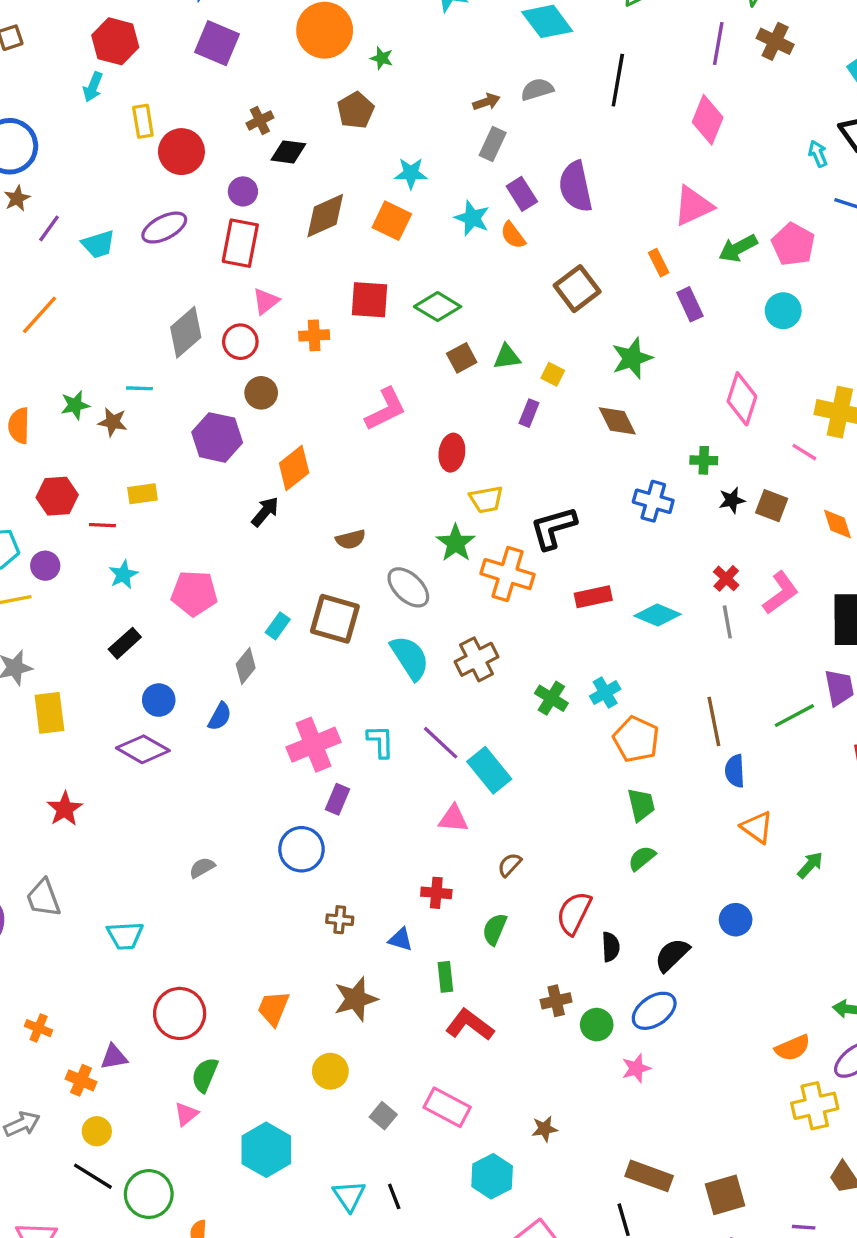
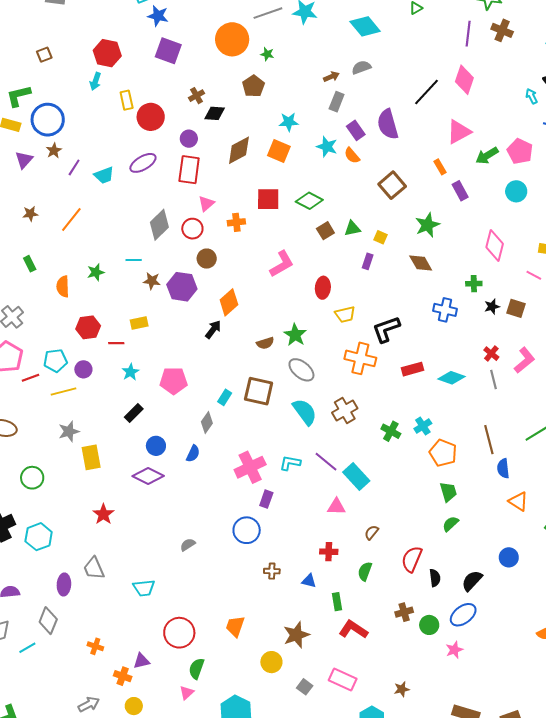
black line: (618, 80) -> (426, 92), moved, turned 36
brown star: (113, 422) -> (152, 281), moved
green star: (456, 543) -> (295, 335), moved
cyan L-shape: (380, 741) -> (290, 463), turned -75
brown star: (356, 999) -> (296, 635), moved

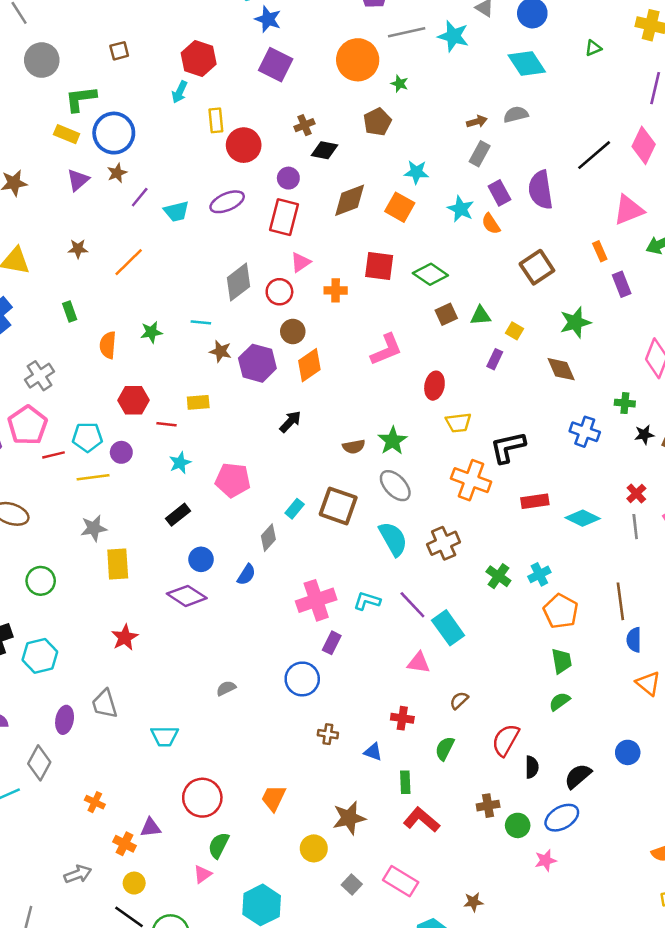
orange diamond: (229, 302) -> (309, 365), moved

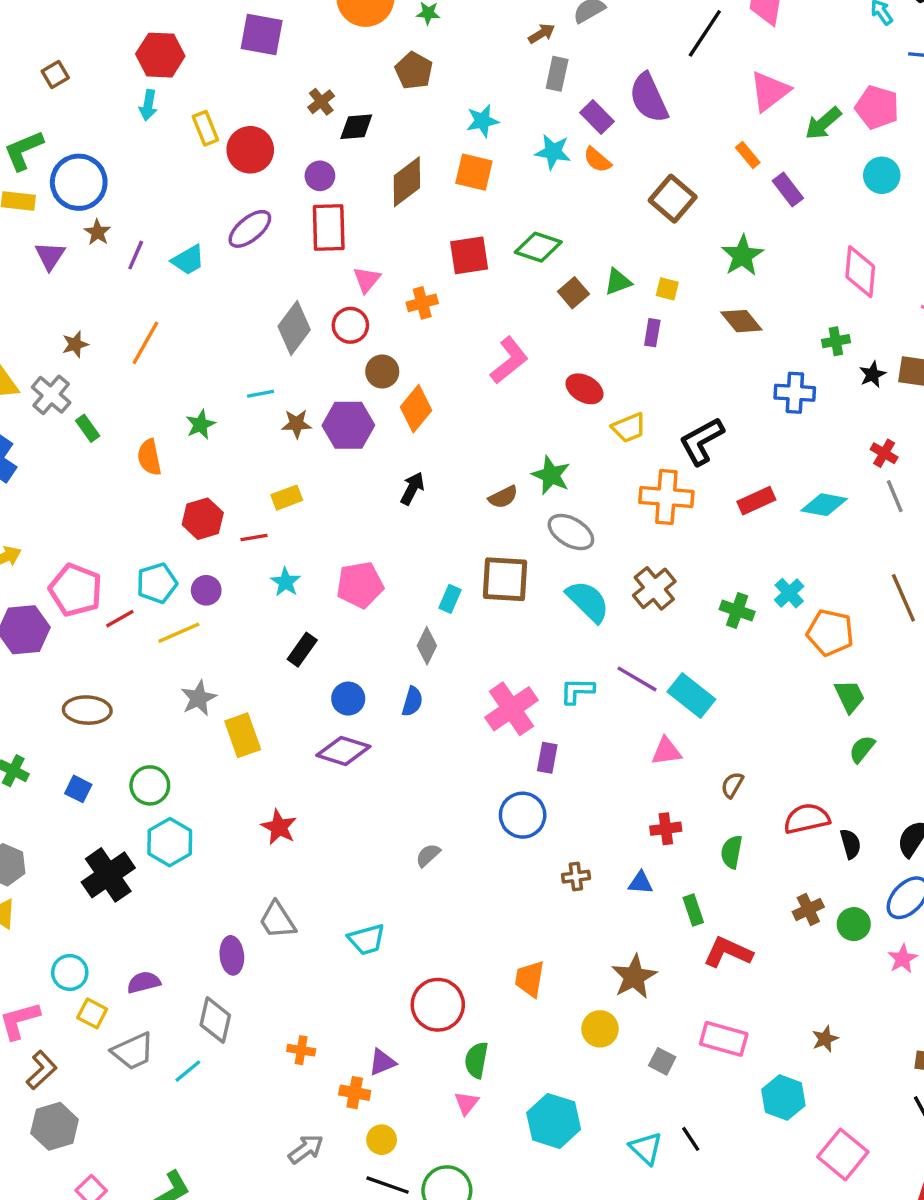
gray cross: (39, 376) -> (51, 395), moved
red ellipse: (434, 386) -> (585, 389), turned -56
cyan hexagon: (40, 656) -> (170, 842), moved
red semicircle: (506, 740) -> (807, 819), turned 64

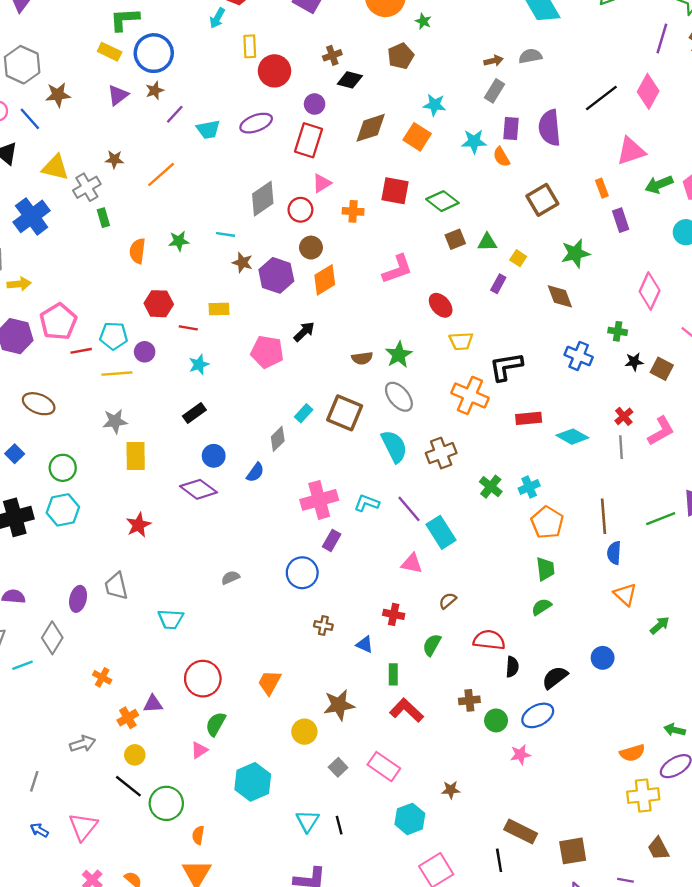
purple rectangle: (597, 117) -> (511, 128), turned 30
cyan star: (553, 152) -> (474, 142), turned -30
pink pentagon: (360, 585) -> (267, 352), moved
orange cross: (355, 1093) -> (128, 718), turned 30

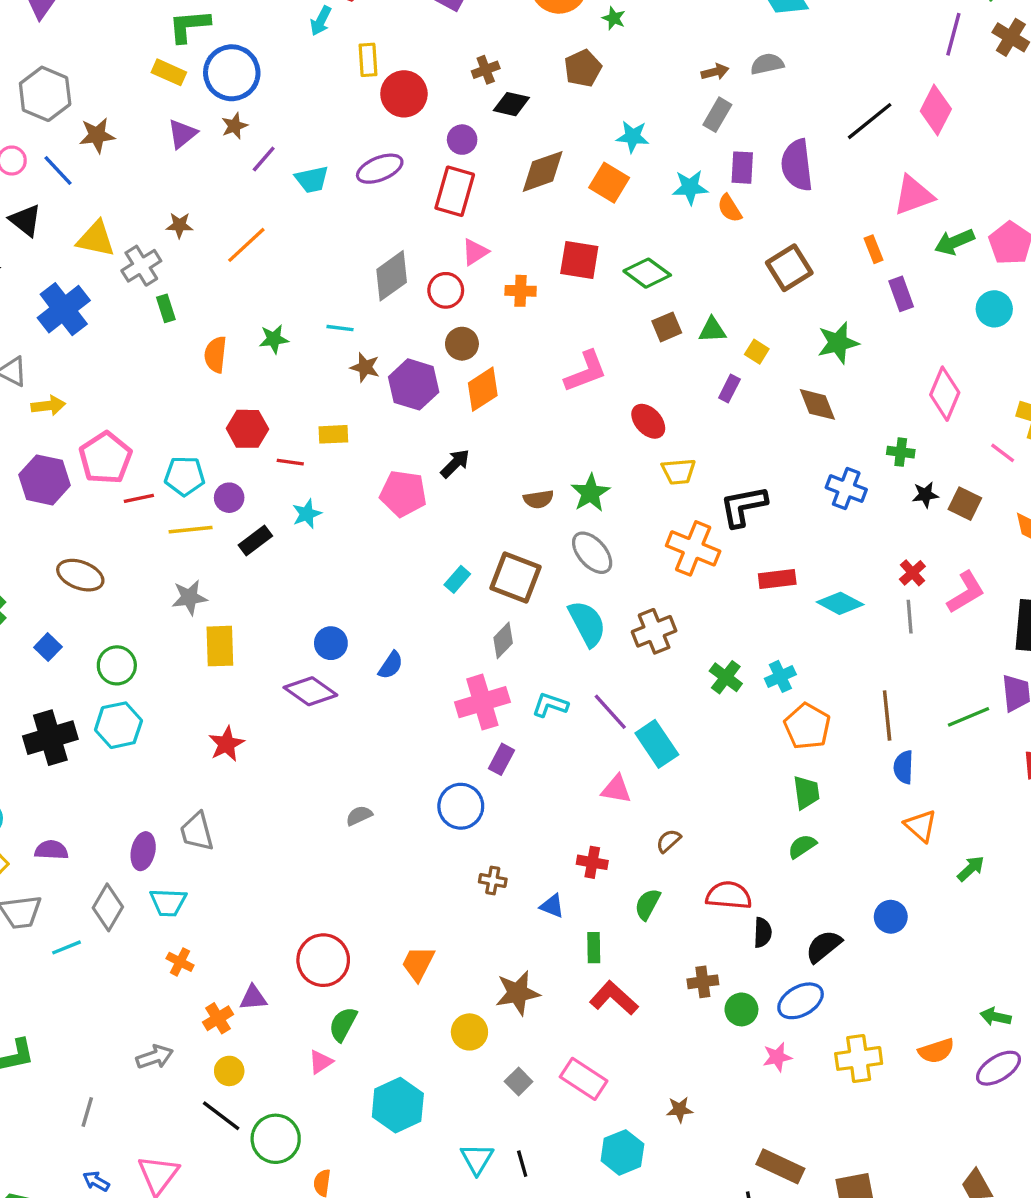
black rectangle: (194, 413) -> (255, 541), moved
gray diamond: (278, 439) -> (503, 640), moved
cyan trapezoid: (171, 619) -> (168, 902), moved
yellow cross: (643, 796) -> (859, 1058), moved

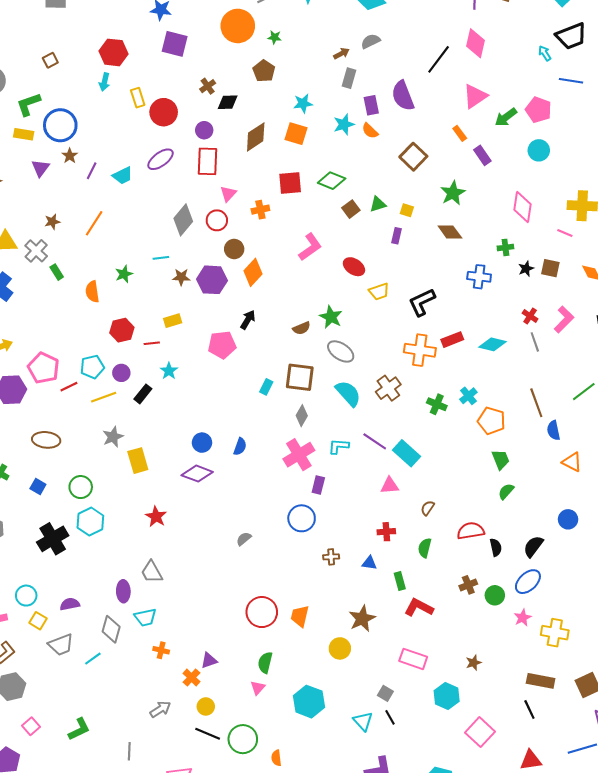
orange cross: (693, 548) -> (420, 350), moved
red circle: (323, 960) -> (262, 612), moved
yellow cross: (859, 1058) -> (555, 633), moved, turned 32
gray square: (519, 1082) -> (385, 693), moved

